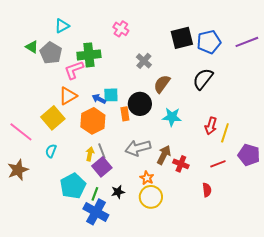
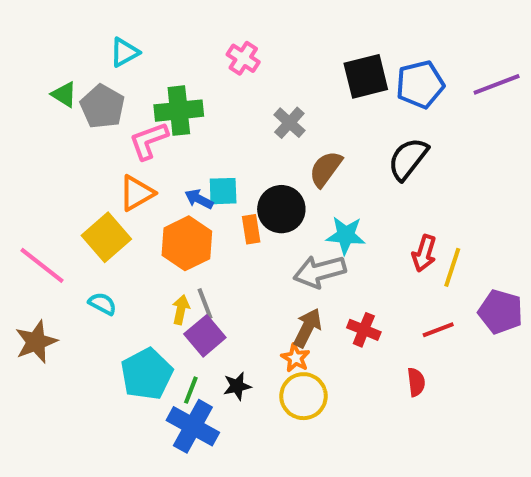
gray arrow: (138, 148) -> (320, 271), moved
cyan semicircle: (51, 151) -> (102, 304), turned 96
brown arrow: (164, 155) -> (308, 328), moved

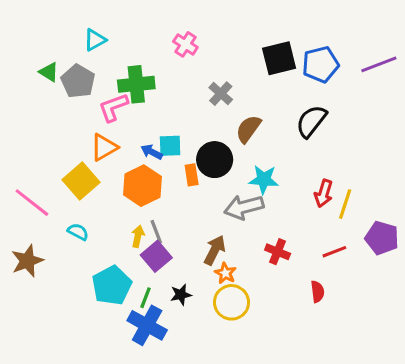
brown arrow: (308, 328) -> (215, 250), moved

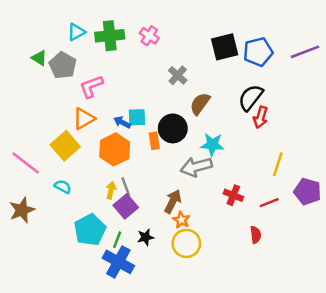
green cross: (136, 84) -> (110, 36), moved
red arrow: (324, 193) -> (261, 117), moved
red cross: (278, 252) -> (233, 195), moved

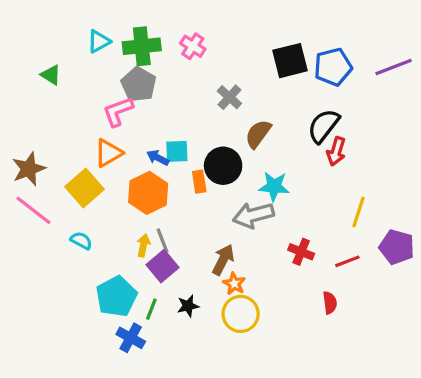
gray pentagon: (63, 65) -> (139, 84), moved
brown star: (22, 210) -> (29, 169), moved
blue cross: (118, 262) -> (131, 338), moved, size x0.7

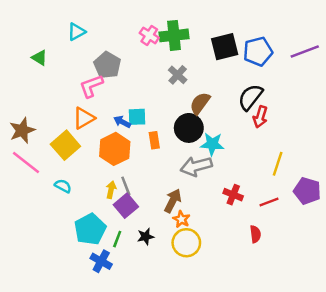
green cross: (142, 46) -> (174, 35), moved
black circle: (223, 166) -> (189, 128), moved

